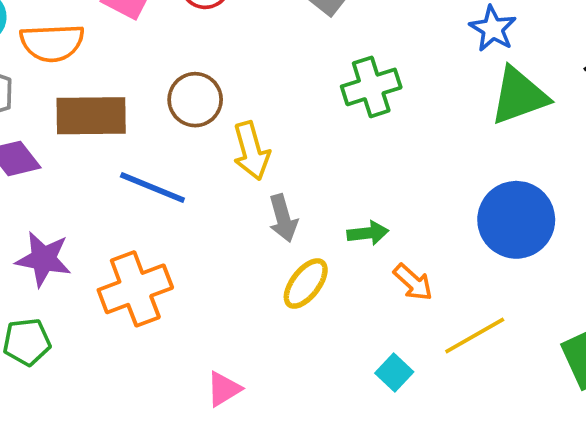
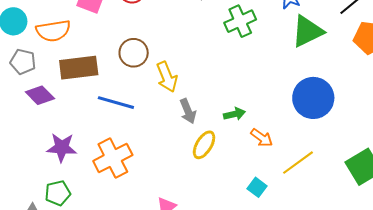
green cross: (371, 87) -> (240, 21), moved

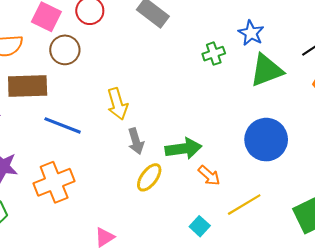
green cross: (240, 21) -> (214, 54), moved, size x0.7
brown circle: (134, 53) -> (65, 50), moved
green arrow: (234, 114) -> (183, 149), size x1.6

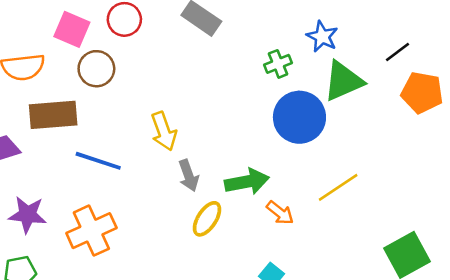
blue circle: (266, 140) -> (299, 117), moved
yellow line: (244, 205) -> (338, 187), moved

